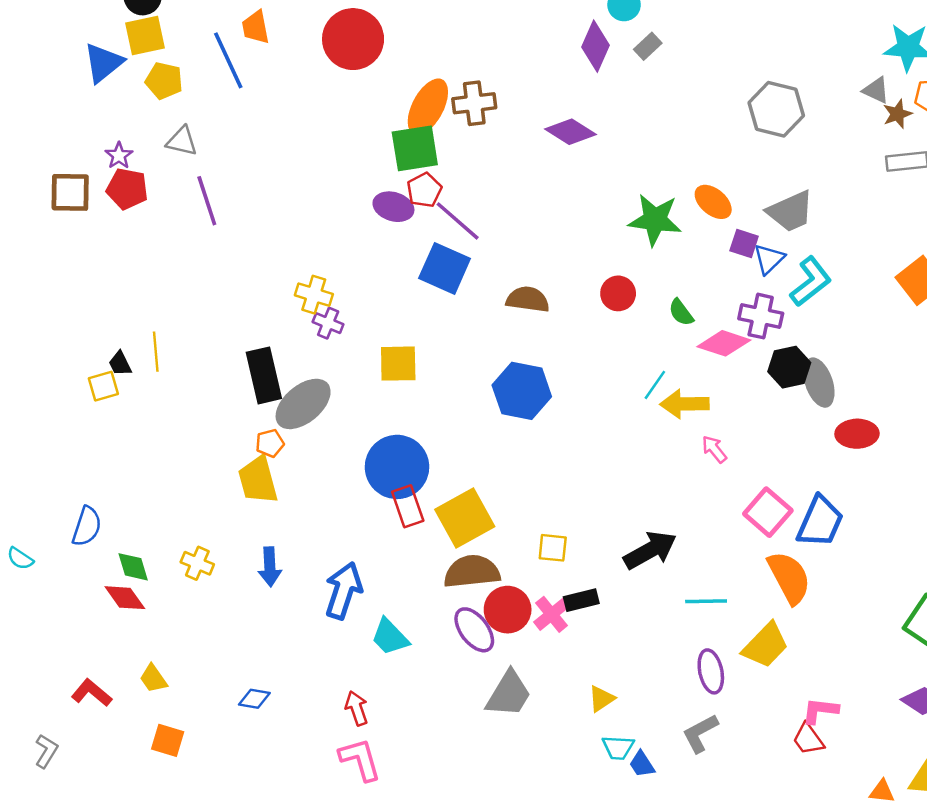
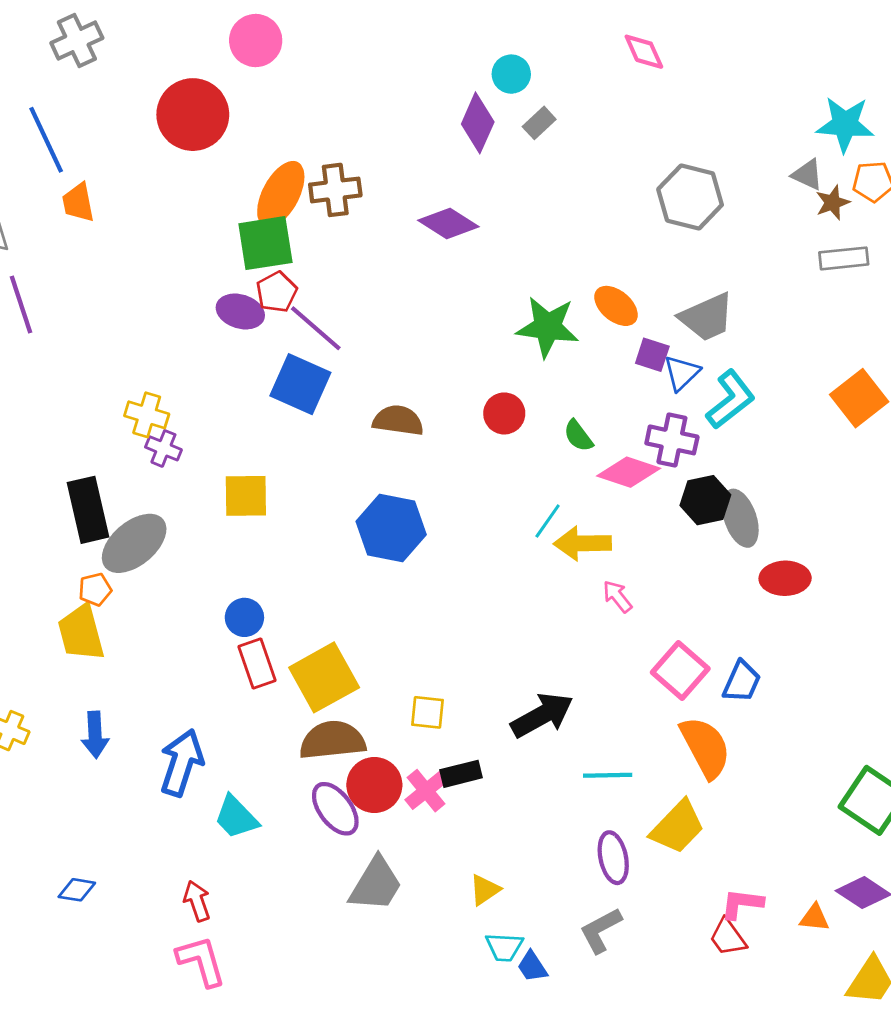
orange trapezoid: (256, 27) -> (78, 203), moved
blue circle: (397, 467) -> (244, 617), size x0.5
blue trapezoid: (820, 522) -> (742, 682), size x0.7
orange triangle: (882, 791) -> (814, 918), moved

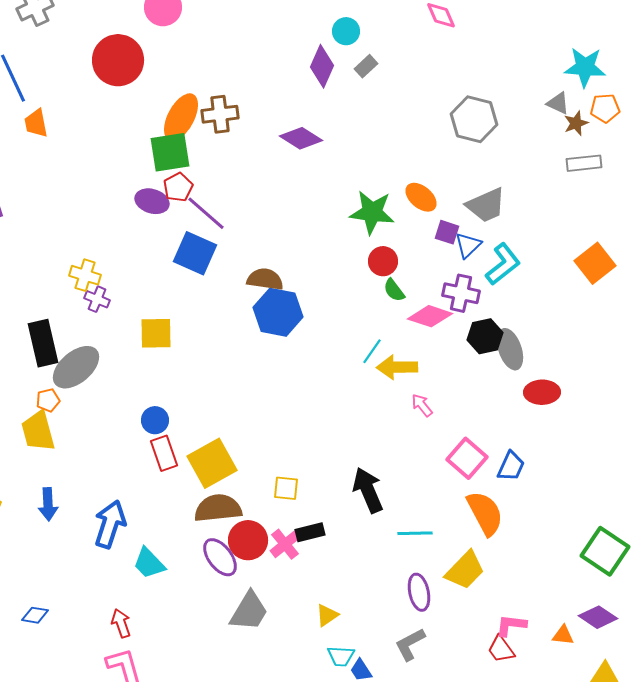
red circle: (504, 413) -> (383, 261), moved
blue hexagon: (391, 528) -> (278, 312), moved
black arrow: (542, 715) -> (368, 490), turned -84

